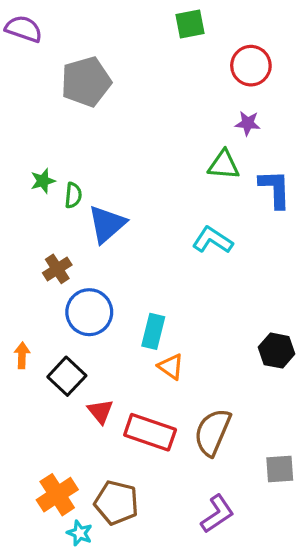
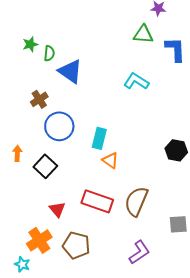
blue triangle: (107, 224) -> (70, 71), turned -44
red triangle: (100, 411) -> (57, 209), moved
cyan star: (80, 533) -> (22, 264), moved

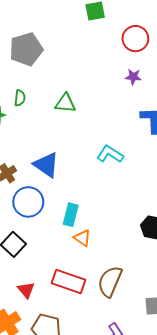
green triangle: (143, 34) -> (65, 103), moved
green semicircle: (49, 53) -> (20, 98), moved
blue triangle: (70, 71) -> (46, 165), moved

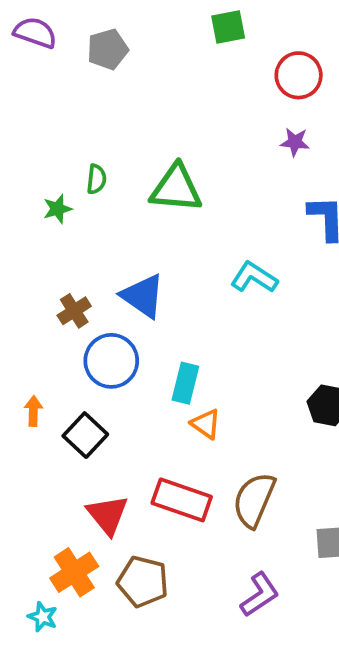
gray pentagon: (26, 49) -> (108, 49), moved, size x0.7
green triangle: (65, 103) -> (176, 188), size x1.4
red triangle: (26, 290) -> (108, 515), size x1.4

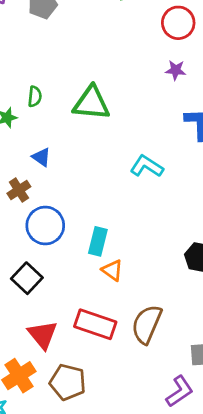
blue triangle: (143, 296) -> (41, 157), moved, size x0.6
purple L-shape: (260, 595) -> (180, 391), moved

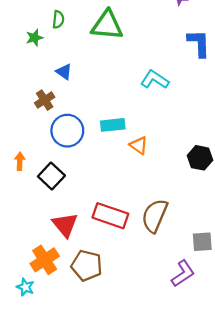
cyan rectangle: (98, 241) -> (113, 125), moved, turned 70
orange triangle: (112, 270) -> (139, 145), moved

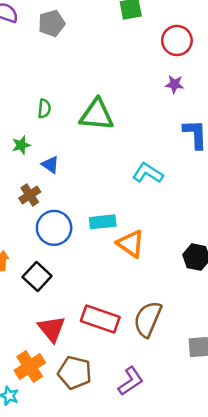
green star: (34, 38) -> (21, 145), moved
orange triangle: (139, 145) -> (131, 244), size x1.4
purple L-shape: (183, 274) -> (131, 381), moved

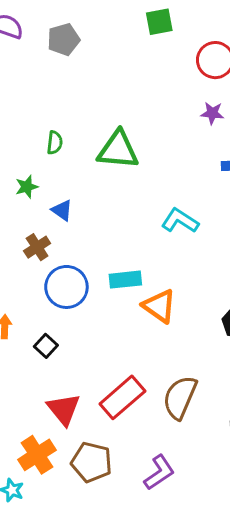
black square: (37, 277) -> (46, 346), size x0.7
red rectangle: (100, 319) -> (122, 397), turned -60

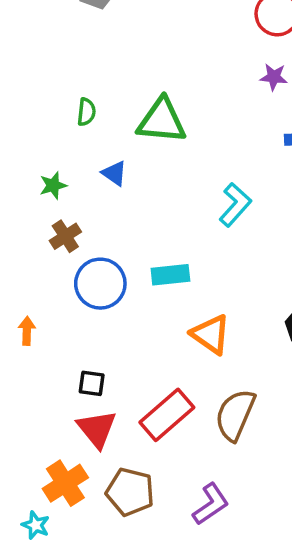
green star: (27, 187) -> (53, 185), moved
blue triangle: (62, 210) -> (114, 173), moved
cyan L-shape: (180, 221) -> (235, 205), turned 99
orange triangle: (159, 306) -> (211, 334), moved
black square: (46, 346) -> (92, 383), moved, turned -35

